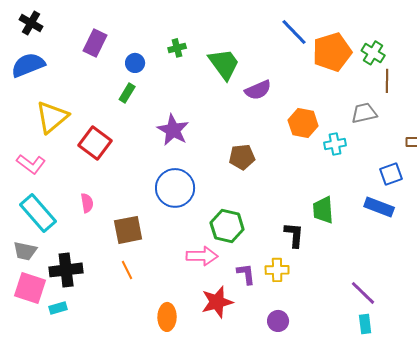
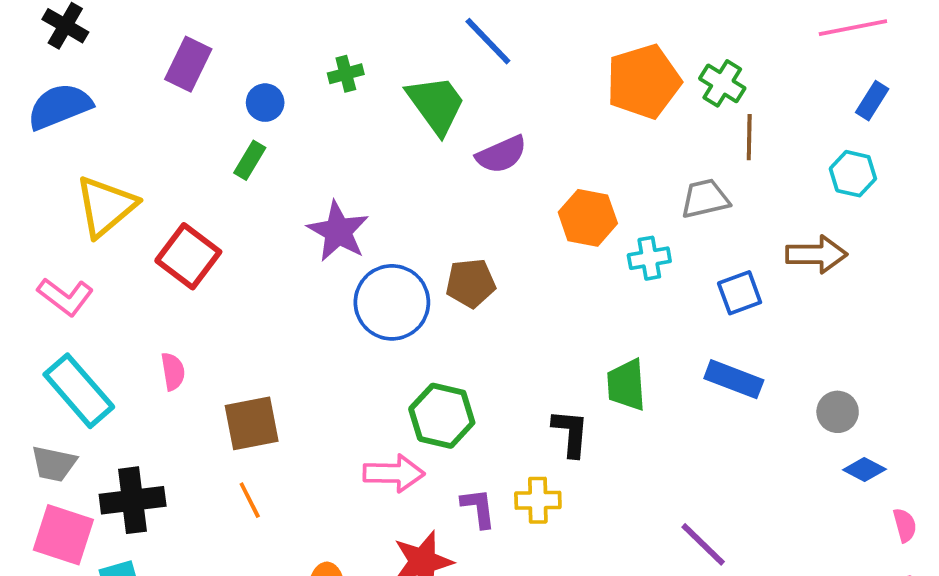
blue line: (294, 32) -> (488, 41), moved
blue square: (391, 174) -> (740, 293), moved
blue circle: (175, 188) -> (392, 302), moved

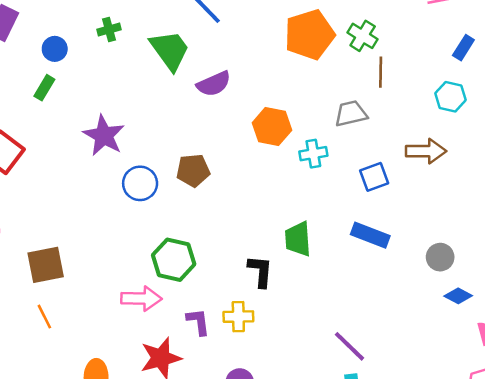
blue circle: (392, 302) -> (140, 183), size x0.7

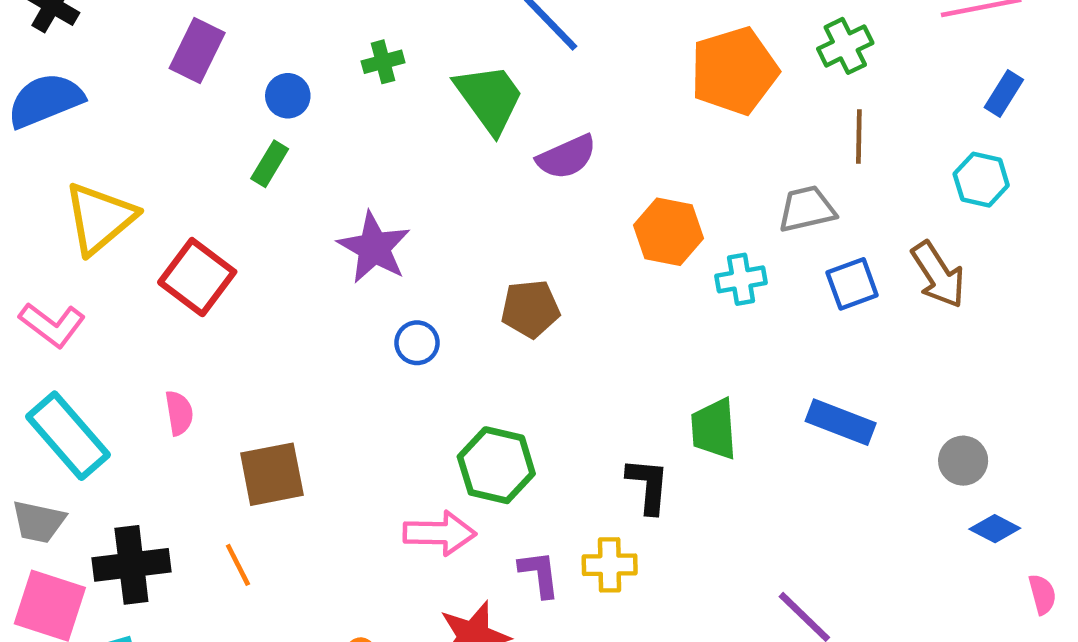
green cross: (363, 36) -> (845, 46), moved, turned 32
brown arrow: (426, 151) -> (938, 275), turned 57
blue square: (374, 177) -> (852, 284), moved
blue circle: (140, 183) -> (417, 343), moved, size x0.7
orange line: (44, 317) -> (238, 565), moved

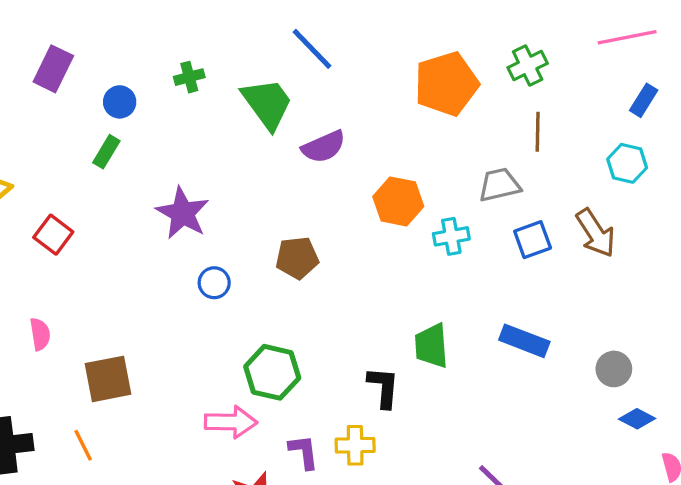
red square: (197, 277) -> (53, 235), size x0.7

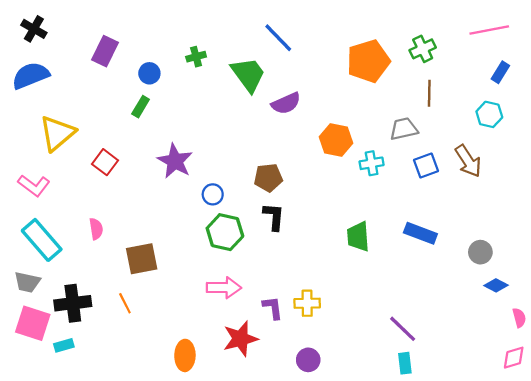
purple star: (183, 213) -> (175, 161), moved
green hexagon: (272, 372) -> (225, 232), moved
black L-shape: (383, 387) -> (274, 217), moved

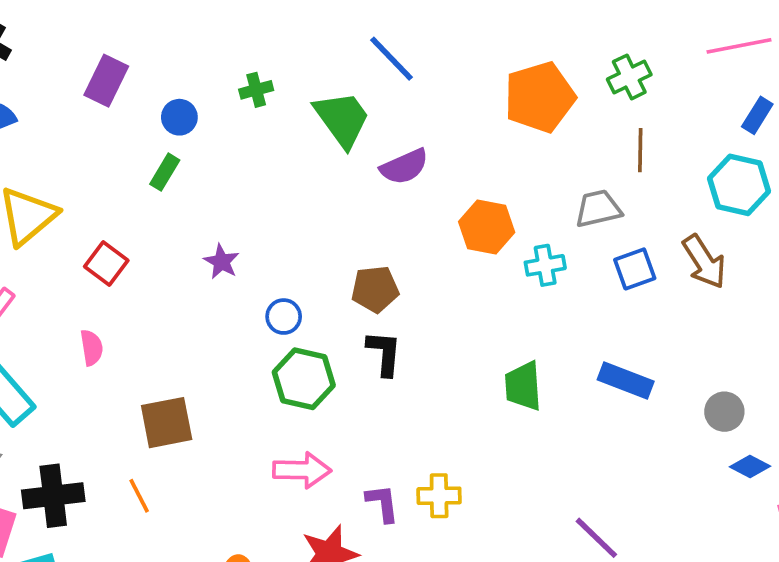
cyan hexagon: (489, 114) -> (739, 185), size x1.4
purple star: (175, 161) -> (221, 262), size x0.6
pink semicircle: (96, 229) -> (92, 348), moved

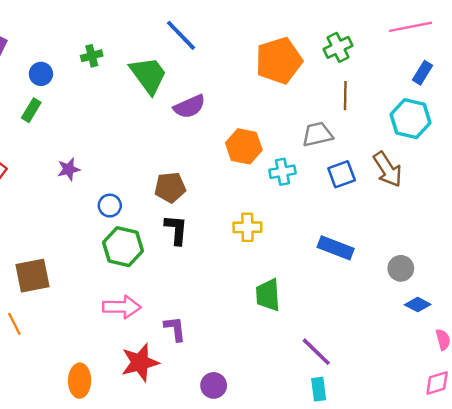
purple star: (221, 262) -> (69, 169), turned 30
green trapezoid: (523, 386) -> (268, 295), moved
yellow cross: (439, 496) -> (247, 227), moved

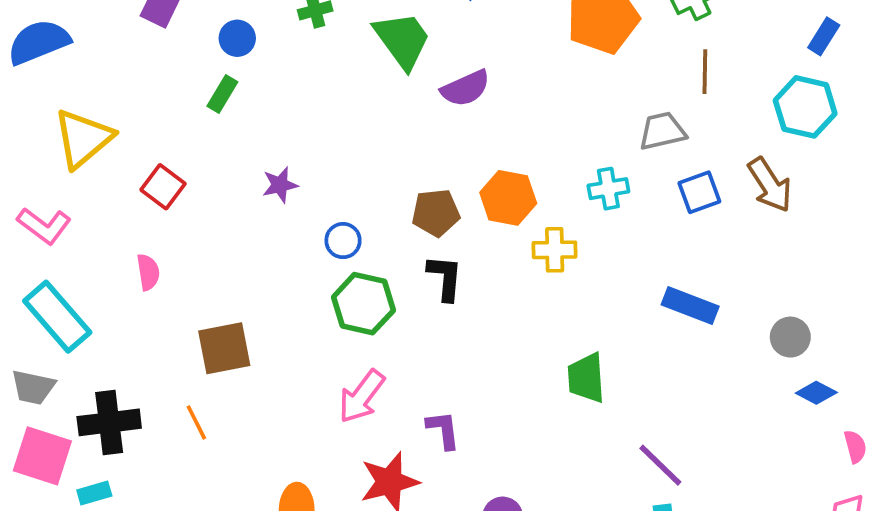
orange hexagon: (244, 146) -> (508, 198), moved
yellow cross: (247, 227) -> (555, 250), moved
pink arrow: (122, 307) -> (362, 396), turned 126

